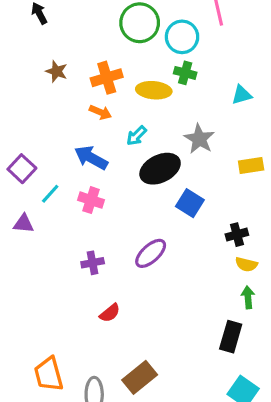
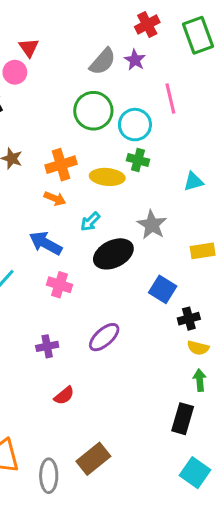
pink cross: (91, 200) -> (59, 285), moved
blue square: (190, 203) -> (163, 289), moved

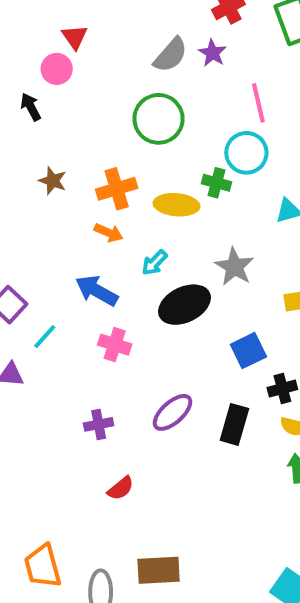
cyan circle: (135, 125) -> (246, 153), moved
blue square: (163, 289) -> (248, 351), turned 32
black rectangle: (183, 419) -> (234, 424), moved
brown rectangle: (93, 459) -> (159, 570), turned 36

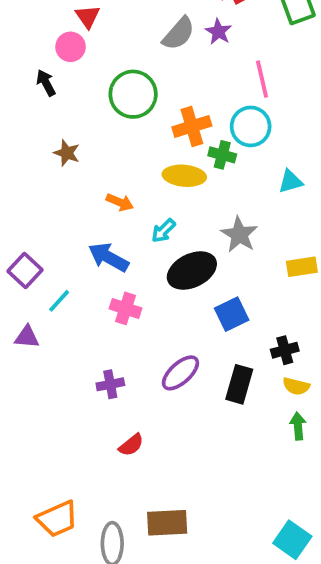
green circle: (159, 119) -> (133, 94), moved
orange cross: (117, 189) -> (192, 126), moved
blue square: (248, 351) -> (232, 314), moved
orange trapezoid: (43, 566) -> (57, 519), turned -99

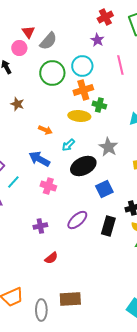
gray semicircle: (179, 34) -> (48, 41), moved
cyan circle: (251, 126) -> (82, 66), moved

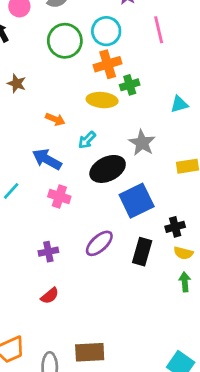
green cross: (99, 105) -> (130, 85), turned -32
blue square: (104, 189) -> (137, 201), size x1.4
red semicircle: (51, 258) -> (50, 296), moved

